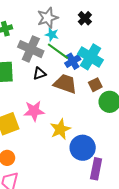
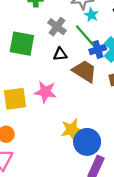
cyan star: (52, 35) -> (91, 15), moved
gray cross: (31, 49) -> (57, 27), size x0.7
yellow star: (60, 129) -> (72, 130), moved

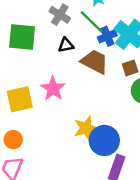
pink star: (45, 92) -> (53, 89), turned 30

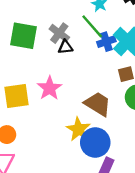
gray cross: (60, 15) -> (59, 33), moved
brown trapezoid: (95, 62) -> (98, 104), moved
yellow star: (86, 128) -> (78, 129), turned -30

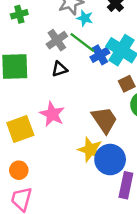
gray cross: (59, 33) -> (57, 40), moved, turned 30
brown trapezoid: (98, 104) -> (104, 120), turned 36

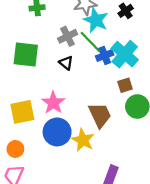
cyan star: (85, 18) -> (96, 20), size x1.6
black triangle: (60, 69) -> (66, 63), turned 48
blue circle: (110, 160) -> (57, 132), moved

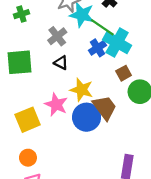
green line: (90, 42) -> (102, 27), moved
blue circle: (57, 132) -> (87, 117), moved
yellow star: (83, 140) -> (82, 90), moved

